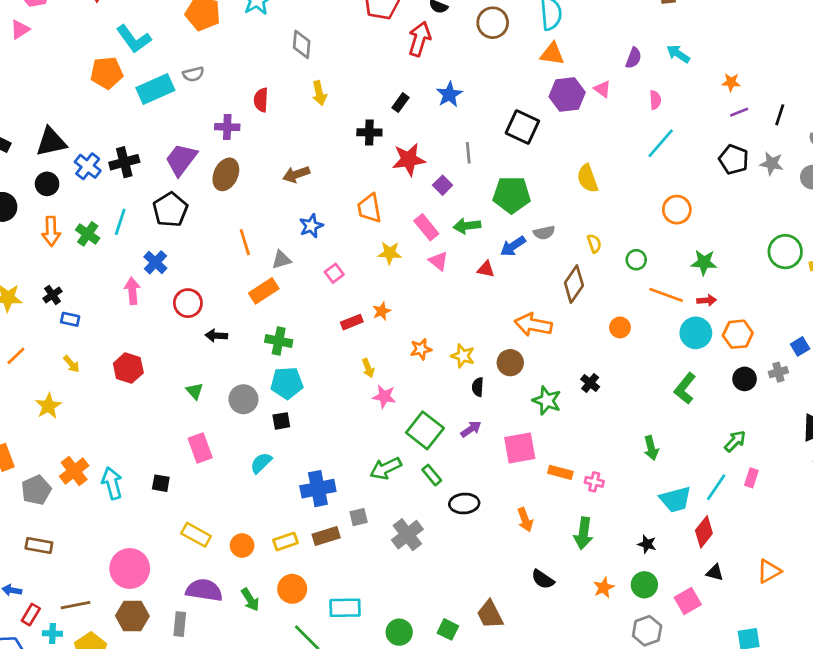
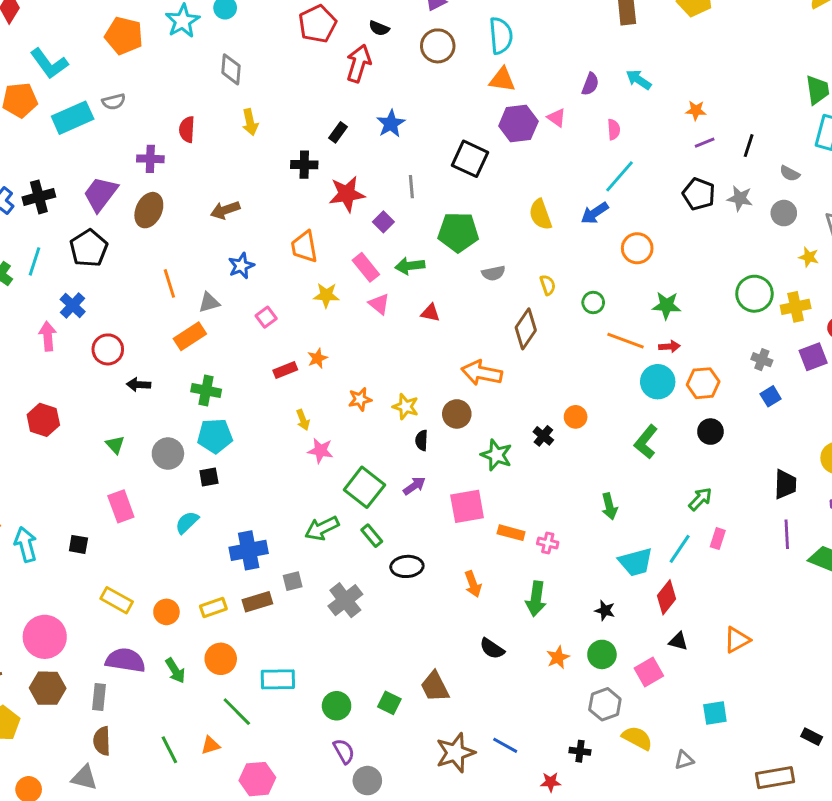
blue arrow: (513, 246) -> (595, 213), moved
orange circle: (620, 327) -> (576, 417), moved
gray cross: (778, 372) -> (762, 360), moved, turned 36

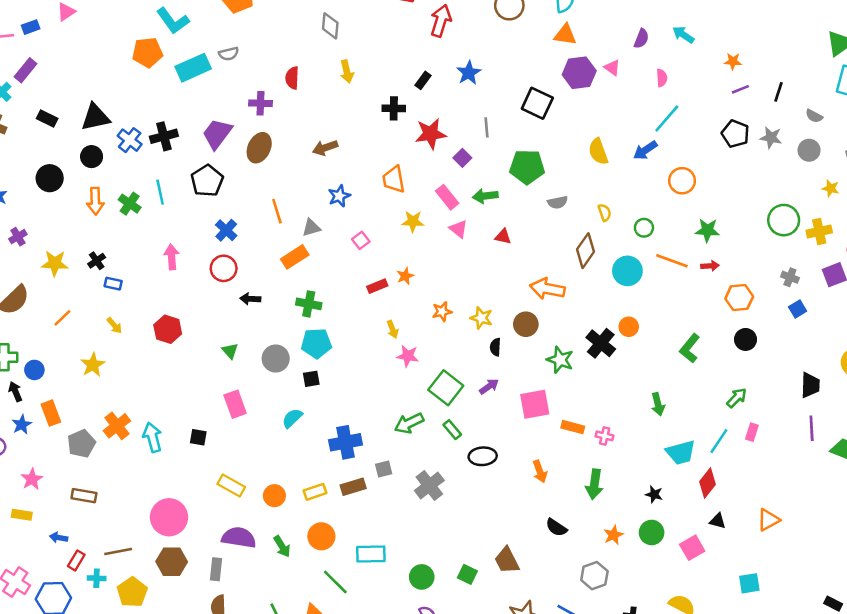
cyan line: (34, 261) -> (160, 192), turned -30
blue cross: (73, 305) -> (226, 230), moved
cyan circle: (658, 382) -> (627, 271), moved
black cross: (543, 436) -> (601, 343), size x1.6
gray hexagon: (605, 704) -> (594, 576), moved

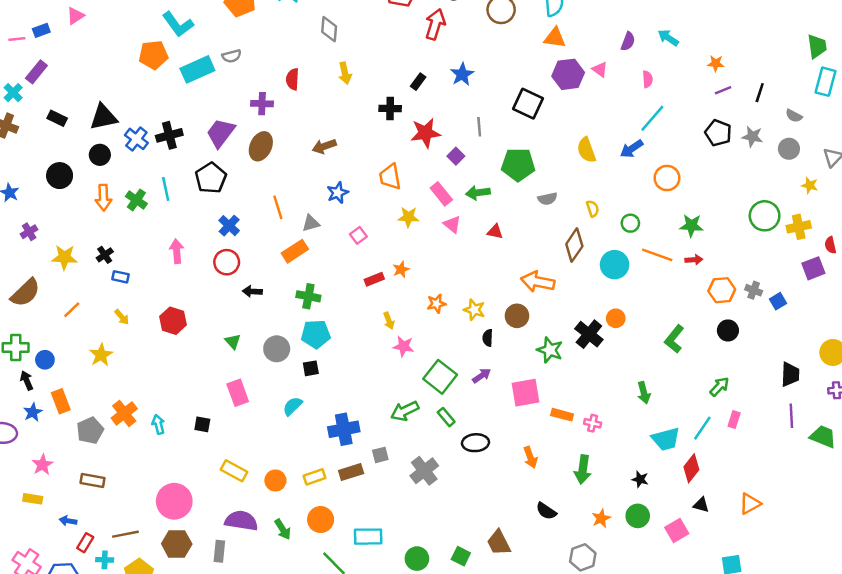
gray cross: (790, 277) -> (754, 290), moved
cyan arrow: (152, 437) -> (158, 424), size x0.7

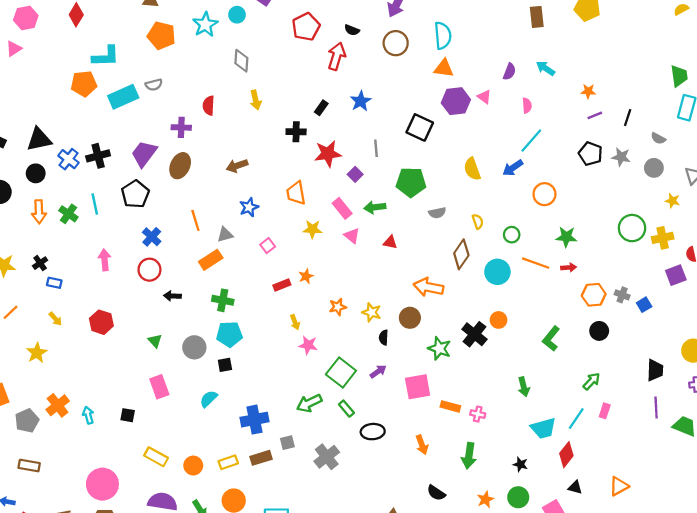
cyan L-shape: (178, 24) -> (106, 56), turned -56

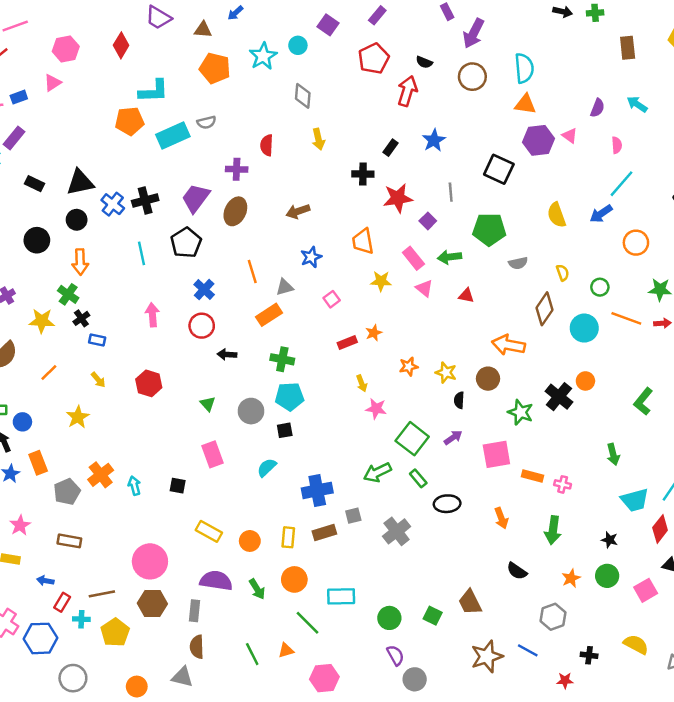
green cross: (68, 214) -> (68, 294), moved
yellow rectangle: (228, 462) -> (288, 537), turned -66

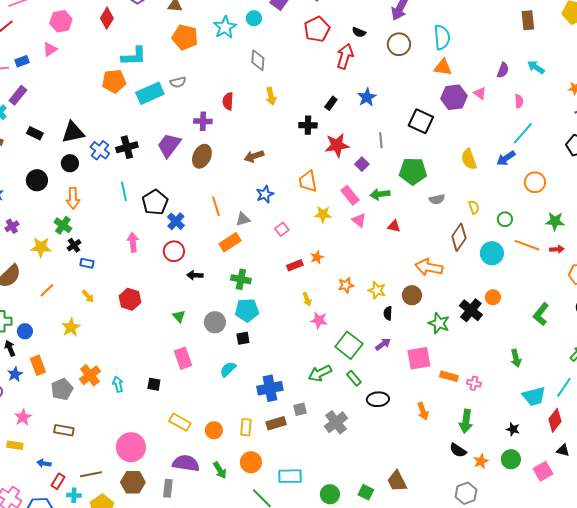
black pentagon: (186, 243) -> (155, 202), moved
black semicircle: (517, 571) -> (458, 450), moved

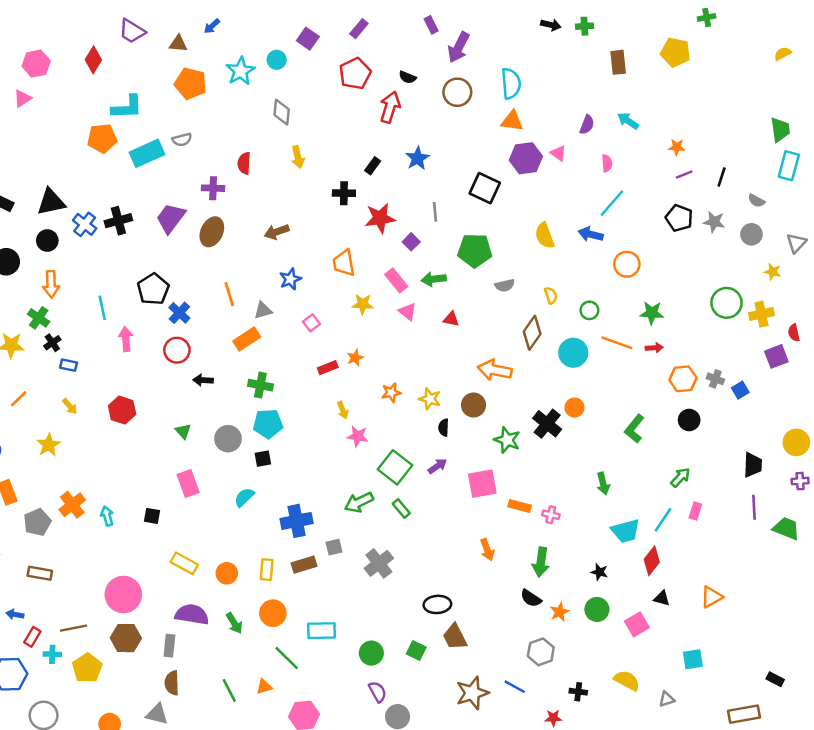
blue arrow: (506, 158) -> (591, 234), turned 48
cyan line: (124, 191) -> (102, 308), moved
black ellipse: (378, 399) -> (437, 604), moved

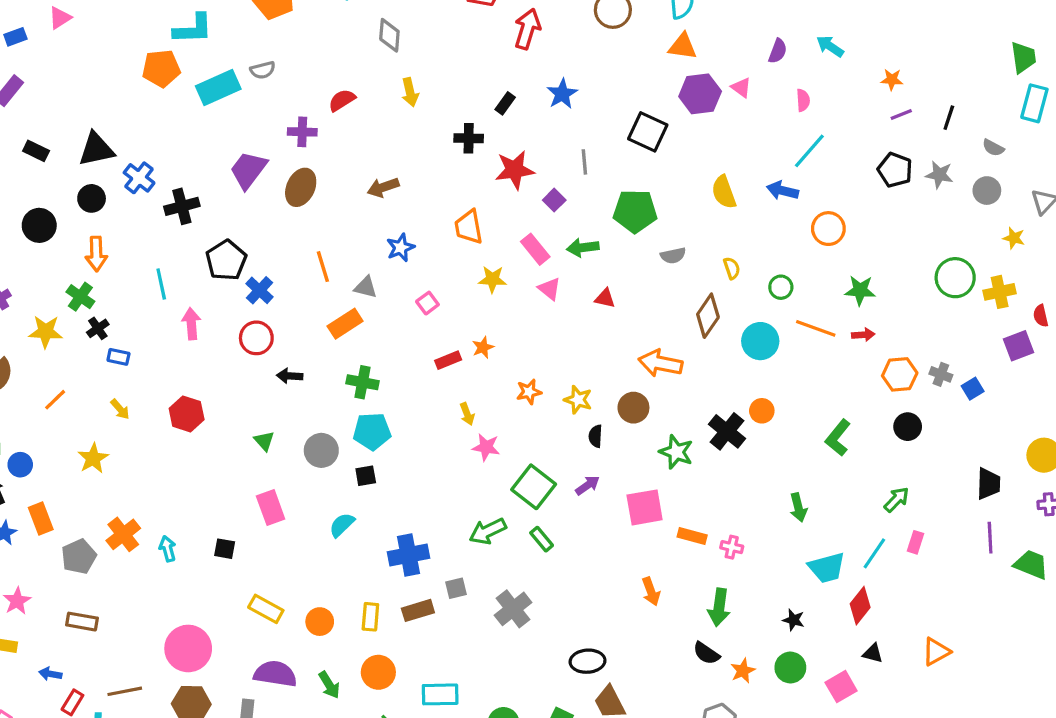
red semicircle: (244, 163) -> (342, 100), turned 55
black cross: (118, 221) -> (182, 206), moved
gray triangle: (263, 310) -> (366, 287), turned 30

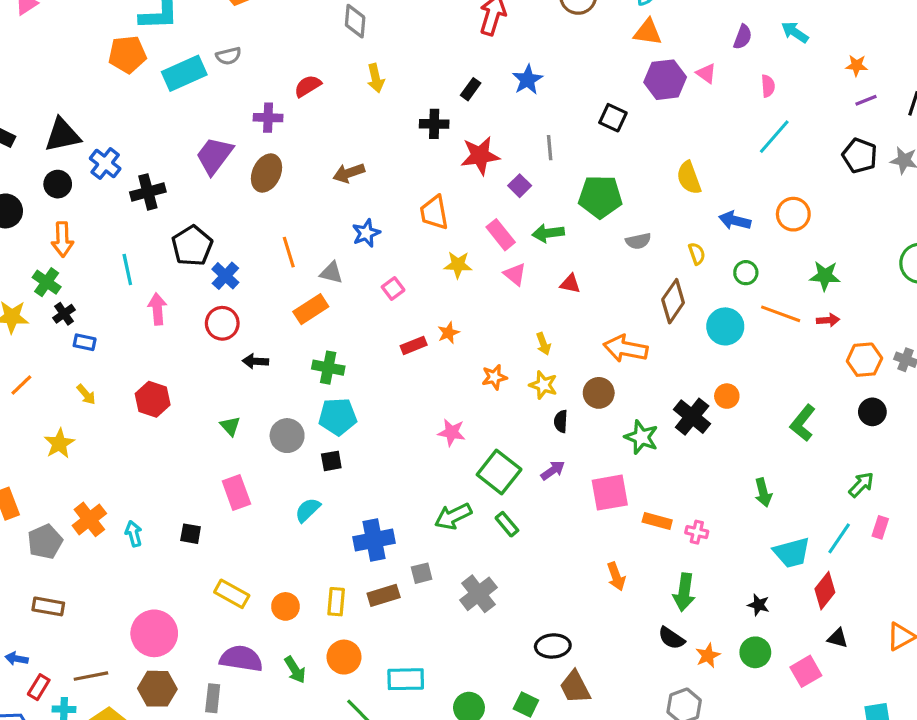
black square: (648, 132) -> (613, 118), size x0.7
blue arrow: (782, 191) -> (735, 220), moved
yellow arrow: (467, 414) -> (543, 344), moved

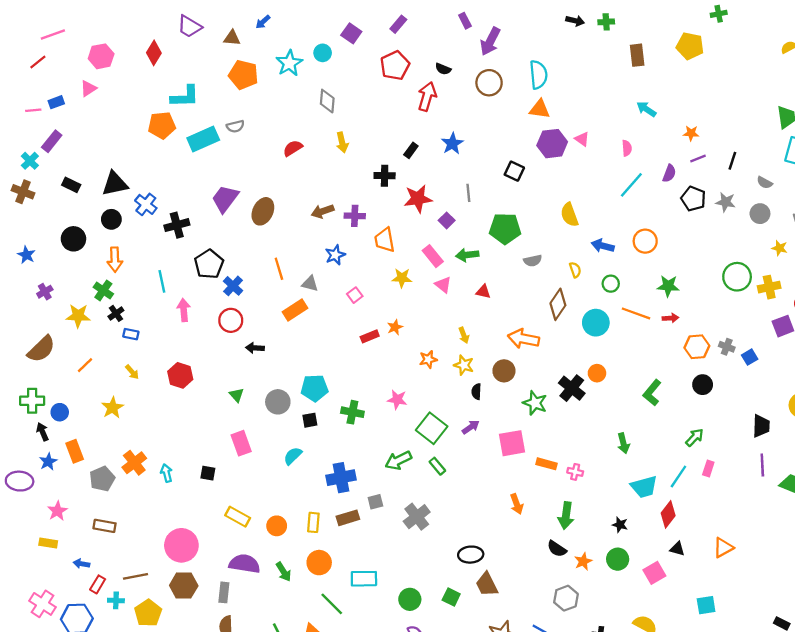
purple semicircle: (743, 37) -> (669, 173), moved
purple cross: (268, 118) -> (355, 216), moved
green cross: (328, 368) -> (352, 412), moved

